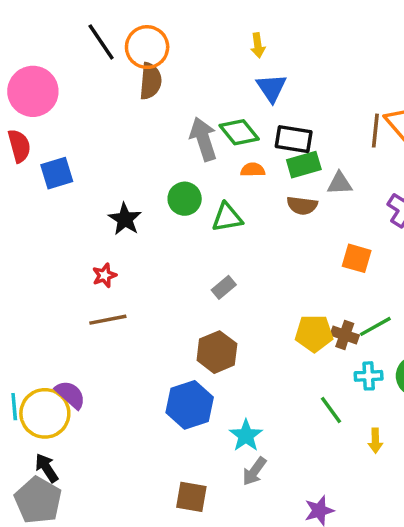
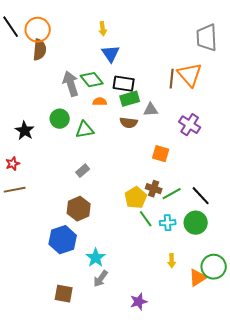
yellow pentagon: (314, 333) -> (136, 198), turned -30
brown cross: (345, 335) -> (154, 189), moved
green line: (331, 410) -> (146, 219), moved

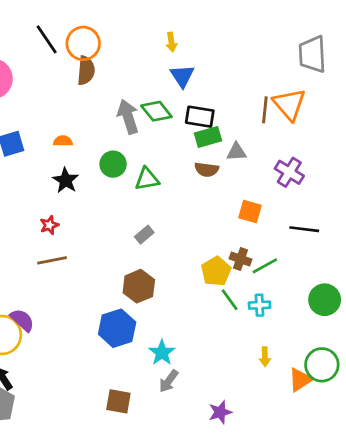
orange semicircle: (100, 102) -> (63, 141), moved
black line: (201, 196) -> (304, 229), moved, turned -40
green circle: (196, 223) -> (325, 300), moved

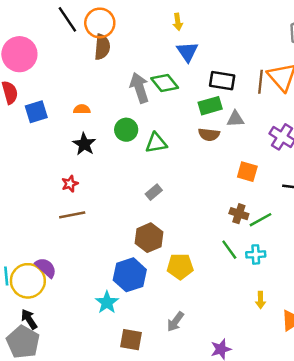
black rectangle: (200, 117) -> (222, 81), moved
yellow pentagon: (216, 271) -> (180, 266), moved, turned 30
cyan star: (162, 353) -> (107, 302), moved

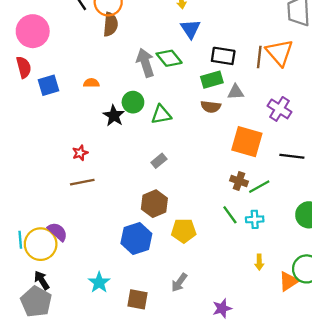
black star: (84, 144) -> (114, 116), moved
orange square: (247, 172) -> (247, 142), size x1.6
cyan star: (107, 302) -> (99, 282), moved

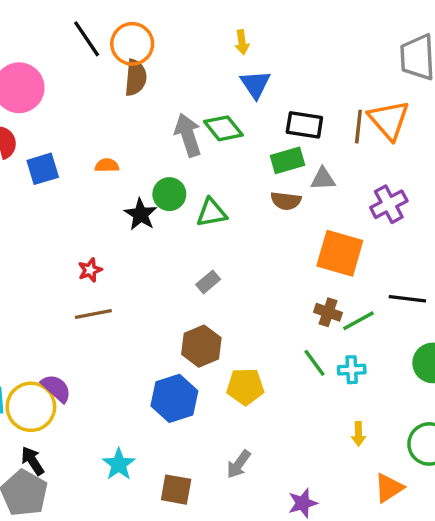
purple cross: (279, 109) -> (389, 204), turned 30
black line: (292, 156) -> (407, 299), moved
orange triangle: (289, 281) -> (389, 488), moved

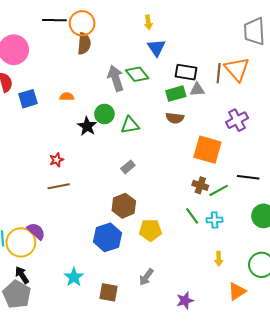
black line: (87, 39) -> (54, 20), turned -55
gray triangle: (323, 179) -> (197, 90), moved

